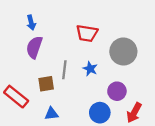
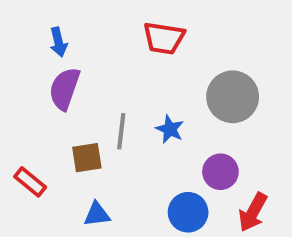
red trapezoid: (87, 33) -> (164, 38), moved
red rectangle: (16, 97) -> (30, 182), size x0.7

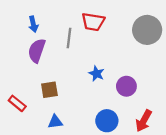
gray circle: (233, 97) -> (147, 30), moved
gray line: (121, 131) -> (69, 38), moved
purple circle: (220, 172) -> (126, 86), moved

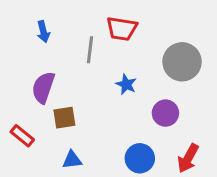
gray circle: (147, 30) -> (182, 62), moved
purple semicircle: (37, 51) -> (43, 87), moved
blue star: (97, 74) -> (126, 84), moved

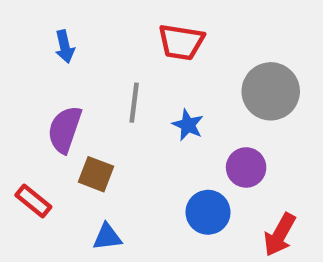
gray line: (90, 50) -> (134, 103), moved
brown square: (64, 118) -> (96, 174), turned 30
blue circle: (140, 158) -> (208, 212), moved

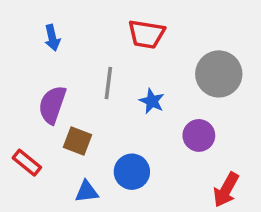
blue circle: (208, 212) -> (132, 172), moved

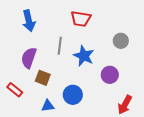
blue arrow: (52, 38) -> (29, 21), size x1.5
gray circle: (219, 74) -> (121, 41), size x0.6
blue star: (152, 101) -> (84, 56), size x1.5

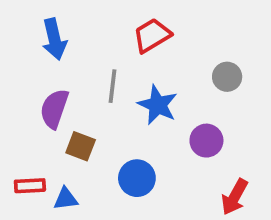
red trapezoid: (81, 19) -> (152, 35), turned 140
red rectangle: (15, 90) -> (30, 186), moved, turned -42
blue triangle: (48, 106) -> (66, 199), moved

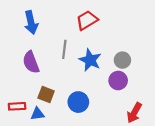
gray circle: (227, 77) -> (122, 60), moved
purple semicircle: (54, 109) -> (31, 62), turned -40
brown square: (81, 146) -> (46, 94), moved

